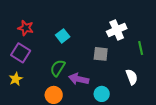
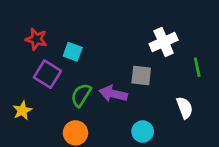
cyan square: (63, 36) -> (73, 52), moved, turned -32
purple square: (21, 53) -> (47, 74), moved
purple arrow: (79, 79) -> (113, 94), moved

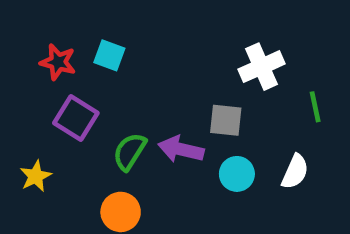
cyan square: (73, 52) -> (109, 55), moved
white semicircle: (185, 108) -> (295, 172), turned 45
cyan circle: (143, 131) -> (237, 174), moved

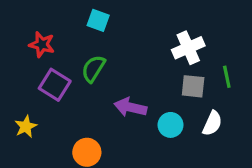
cyan square: (109, 55) -> (98, 20), moved
gray square: (226, 120) -> (193, 86), moved
green semicircle: (130, 152) -> (93, 69), moved

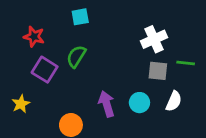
cyan square: (98, 20) -> (80, 17), turned -30
green line: (227, 77) -> (186, 63), turned -72
purple arrow: (130, 107) -> (107, 104), moved, turned 60

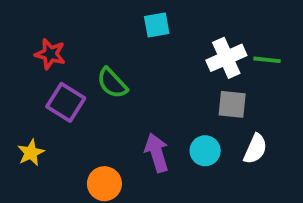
cyan square: (80, 17) -> (157, 25), moved
green semicircle: (76, 56) -> (112, 83), turned -75
green line: (186, 63) -> (267, 60), moved

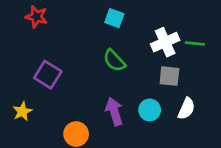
cyan square: (157, 25) -> (114, 18), turned 30
red star: (50, 54) -> (36, 17), moved
green semicircle: (112, 83) -> (114, 60), moved

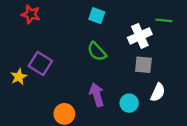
green line: (195, 44) -> (164, 20), moved
cyan circle: (150, 110) -> (129, 103), moved
yellow star: (22, 111) -> (19, 77), moved

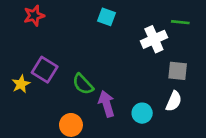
red star: (31, 14) -> (34, 16), turned -30
green semicircle: (97, 52) -> (83, 84), moved
gray square: (143, 65) -> (178, 71), moved

